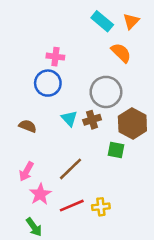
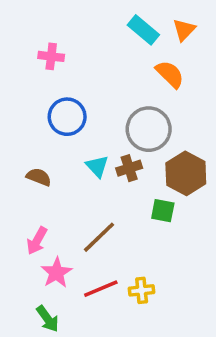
pink cross: (55, 57) -> (51, 56), moved

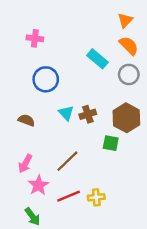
cyan rectangle: (143, 30) -> (97, 59), moved
orange semicircle: (170, 74) -> (129, 46), moved
gray circle: (149, 129) -> (129, 74), moved, size x0.7

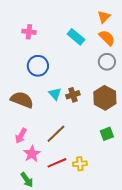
cyan rectangle: (97, 59) -> (76, 37), moved
brown semicircle: (26, 120) -> (22, 100), size x1.6
green square: (111, 143) -> (107, 134), moved, turned -32

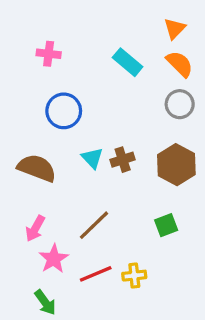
green square: (107, 134) -> (166, 225), moved

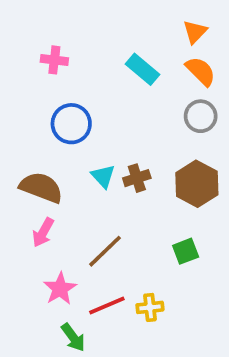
pink arrow: (35, 229) -> (43, 232), moved
green arrow: (45, 302) -> (73, 337), moved

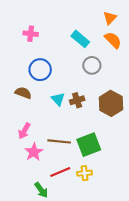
gray circle: (201, 116) -> (92, 65), moved
brown semicircle: (41, 187) -> (23, 93), moved, size x0.7
brown line: (105, 251) -> (59, 141), turned 50
green square: (186, 251) -> (89, 145), moved, size x1.6
pink star: (60, 289) -> (34, 152), moved

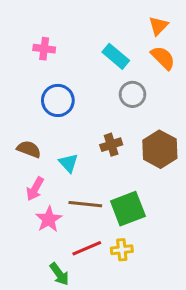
brown semicircle: (23, 93) -> (29, 149), moved
cyan triangle: (58, 99) -> (69, 163), moved

